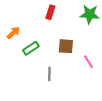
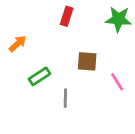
green rectangle: (31, 48) -> (39, 76), moved

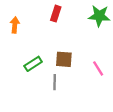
orange arrow: (18, 44) -> (15, 25), moved, turned -42
brown square: (87, 61) -> (64, 59), moved

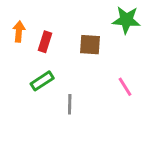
red rectangle: (56, 14) -> (45, 42), moved
brown square: (64, 59) -> (90, 45), moved

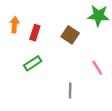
brown square: (90, 45) -> (70, 35), turned 30
gray line: (70, 104) -> (70, 91), moved

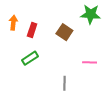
pink line: (97, 68) -> (90, 62), turned -56

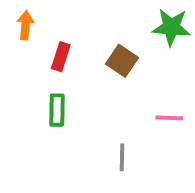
orange arrow: (13, 23) -> (25, 25), moved
green rectangle: (30, 58) -> (57, 110), turned -56

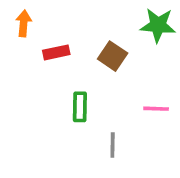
red rectangle: (61, 57) -> (56, 52), turned 60
green rectangle: (57, 110) -> (80, 107), moved

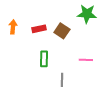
orange arrow: (24, 23) -> (13, 27), moved
red rectangle: (56, 52) -> (39, 29), moved

